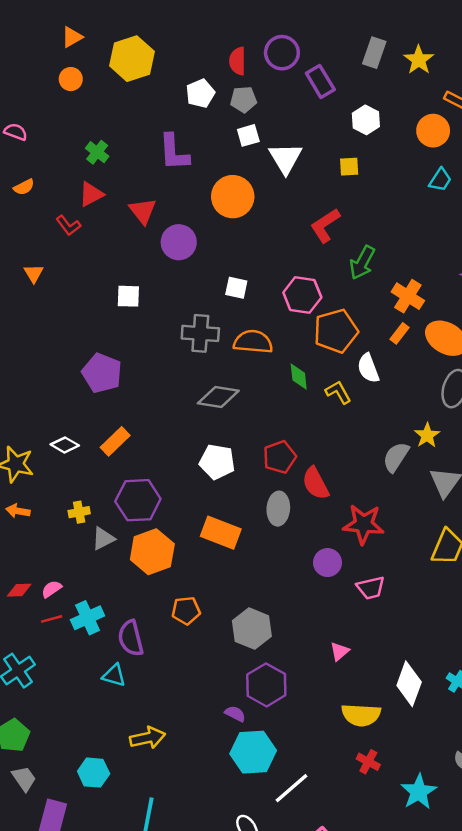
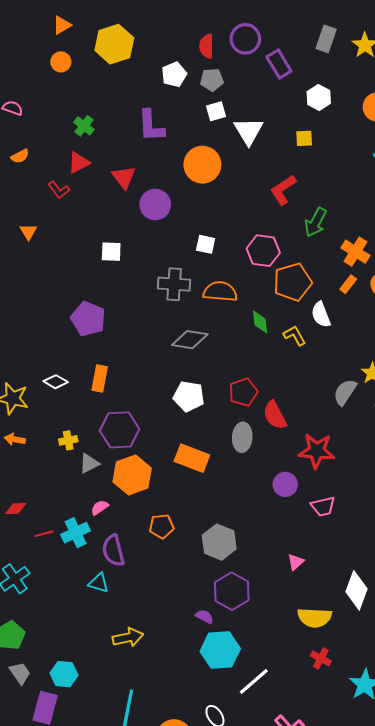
orange rectangle: (115, 441) -> (100, 379), turned -35
pink semicircle: (52, 589) -> (100, 507), moved
cyan hexagon: (94, 773) -> (64, 674), moved

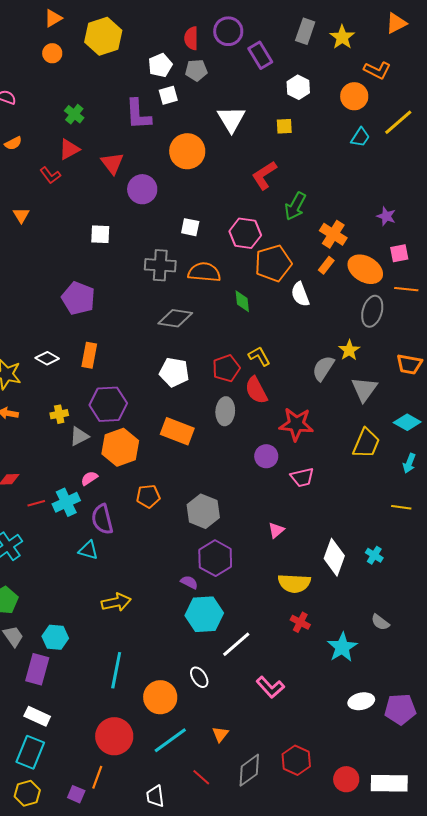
white square: (216, 111) -> (168, 95), moved
yellow L-shape: (295, 336) -> (259, 356), moved

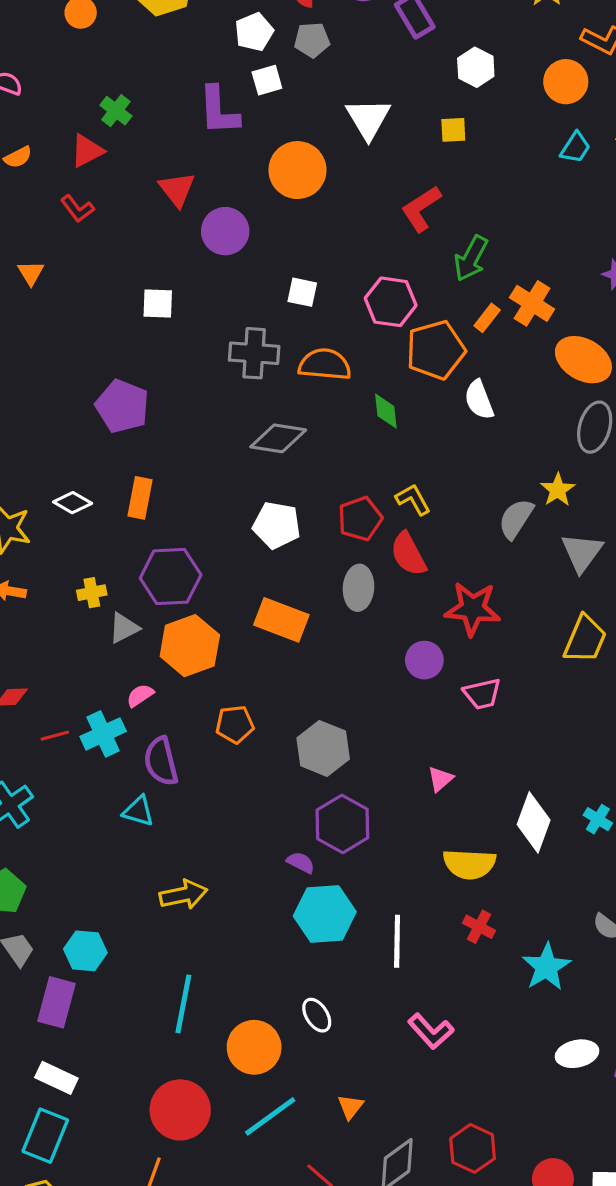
red triangle: (69, 149) -> (87, 151), moved
orange rectangle: (326, 265) -> (487, 318), moved
white line: (236, 644) -> (397, 941), moved, turned -48

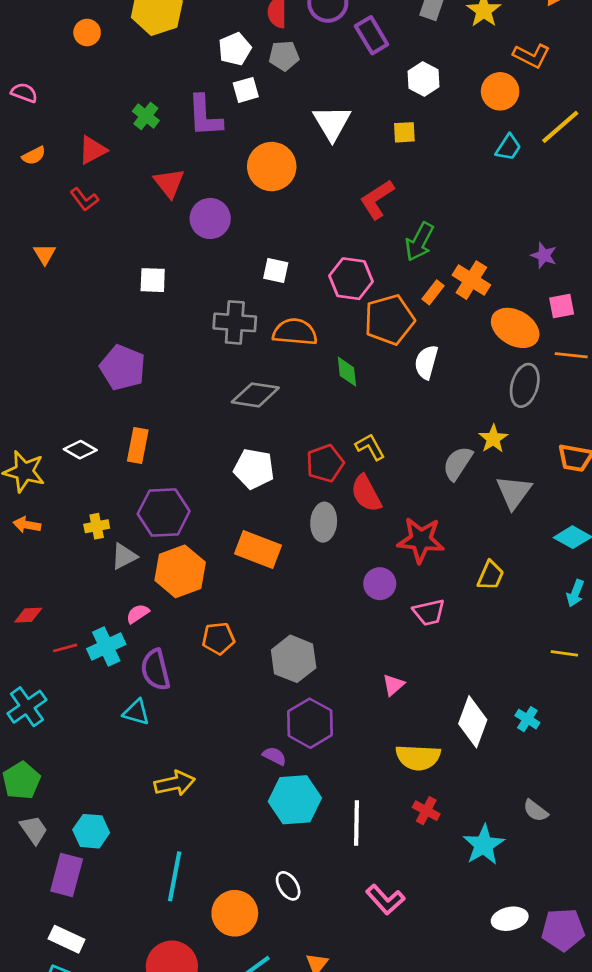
green cross: (116, 111) -> (146, 116), moved
white semicircle: (479, 400) -> (426, 362), turned 36
yellow trapezoid: (585, 639) -> (491, 575), moved, size x0.7

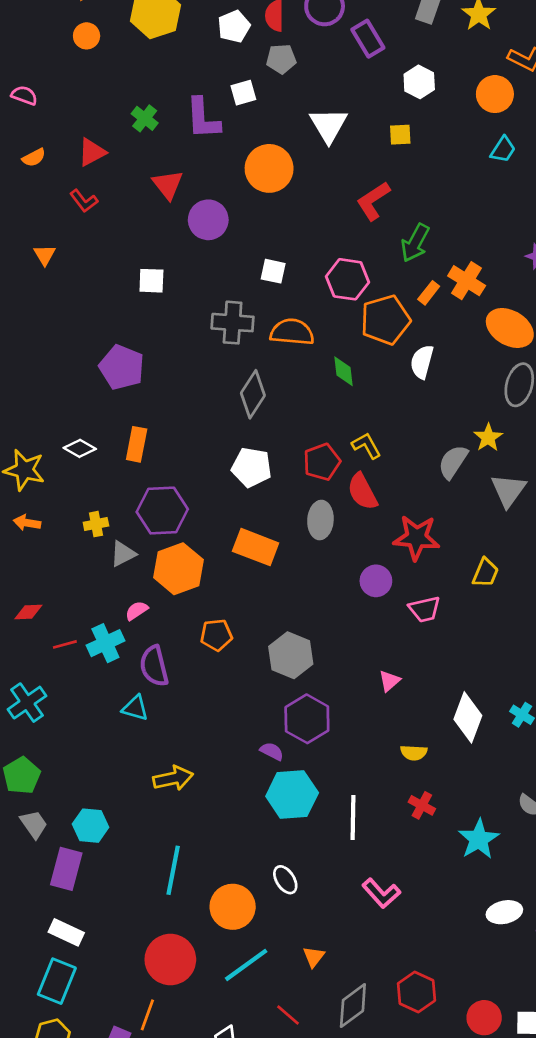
white pentagon: (235, 49) -> (234, 26), moved
gray diamond: (255, 395) -> (253, 394), turned -66
yellow semicircle: (418, 757) -> (414, 753), size x0.6

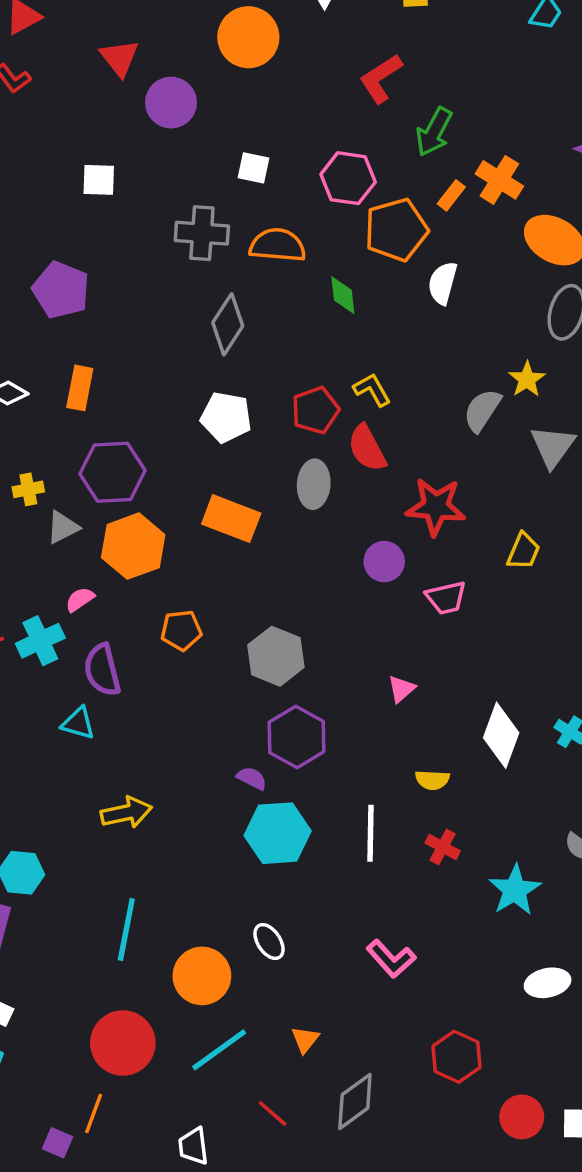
white line: (353, 818) -> (370, 833), moved
red hexagon: (416, 992) -> (456, 1057), moved

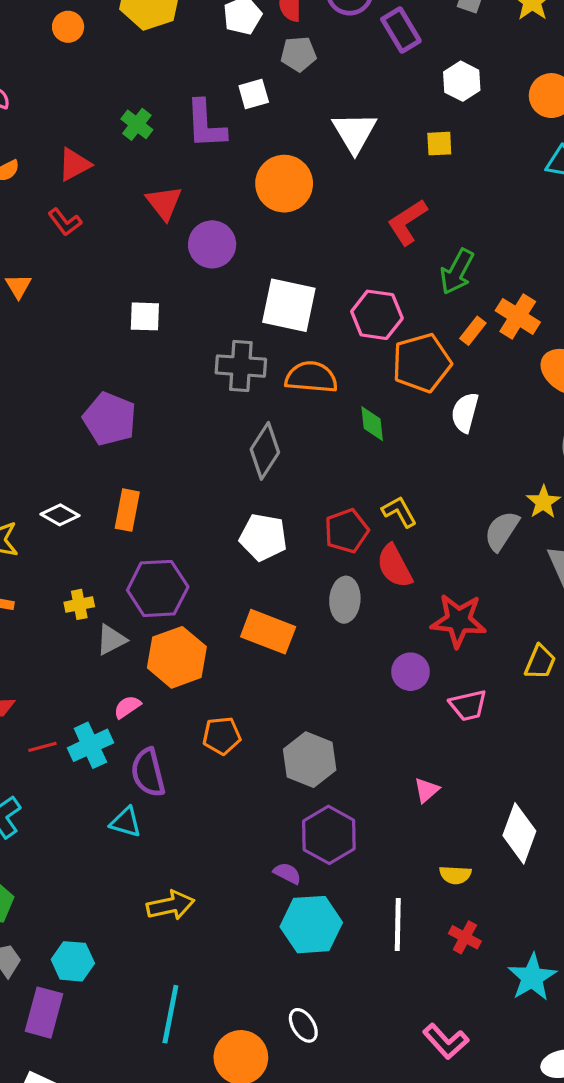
white square: (254, 168) -> (289, 305), size x1.8
pink L-shape: (391, 959) -> (446, 1041), moved

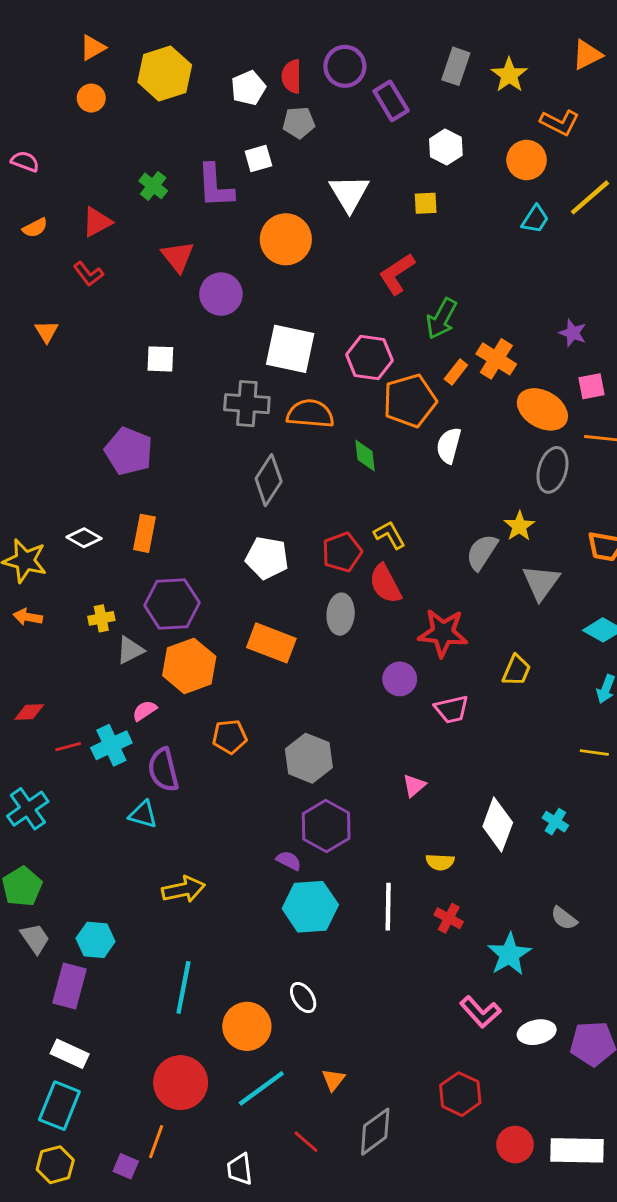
pink L-shape: (446, 1041) -> (480, 1012), moved

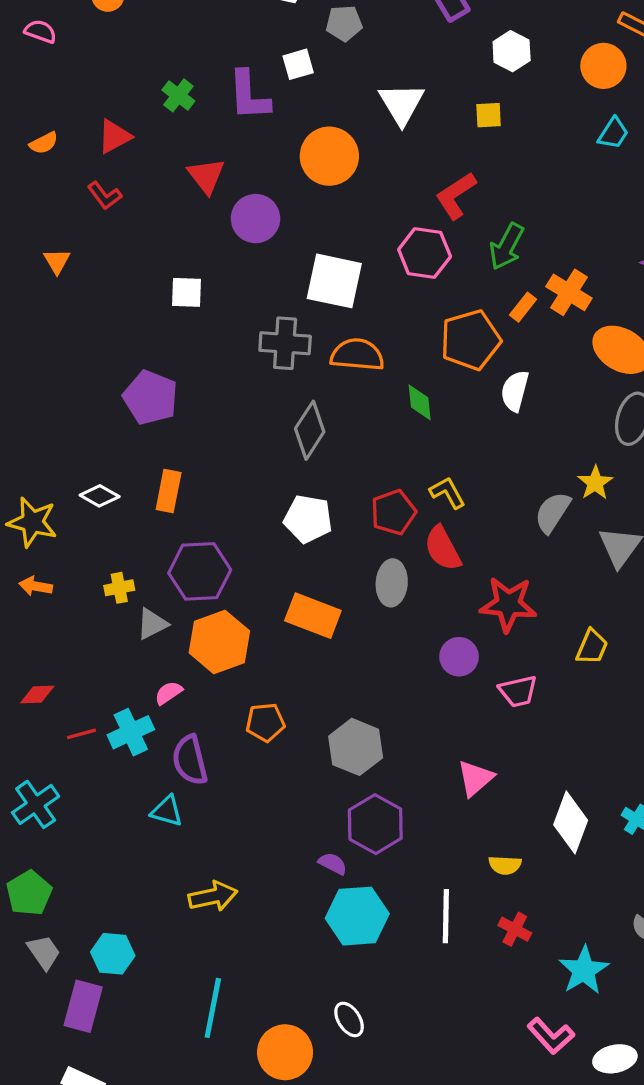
pink semicircle: (25, 161) -> (41, 31), moved
pink hexagon: (369, 357) -> (425, 253), moved
pink triangle: (414, 786) -> (475, 778), size x1.4

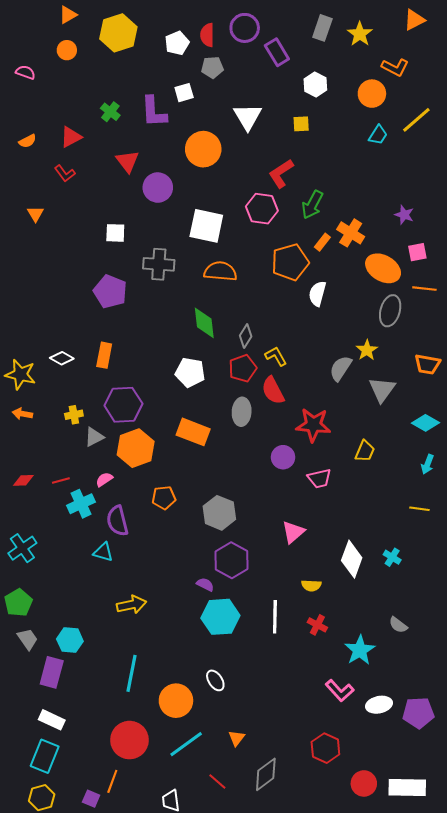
gray cross: (285, 343) -> (159, 264), moved
purple pentagon: (150, 397) -> (110, 292), moved
green diamond: (420, 402) -> (204, 323), moved, size x1.4
gray diamond: (310, 430) -> (246, 336), moved, size x0.7
red line: (82, 734) -> (61, 480), moved

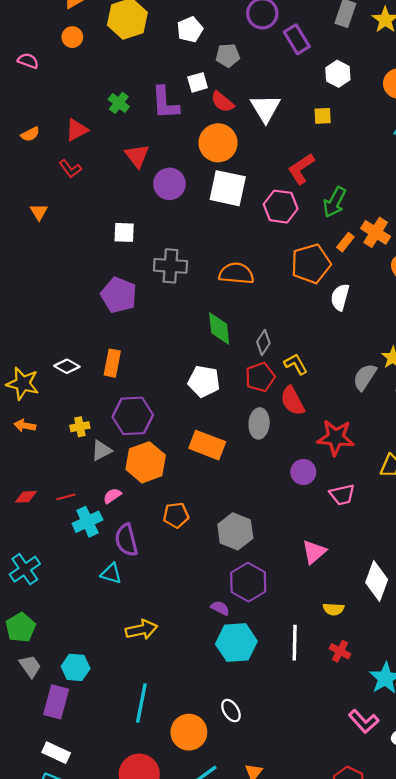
red semicircle: (207, 35) -> (222, 102), moved, turned -50
white square: (206, 226) -> (228, 188), moved

